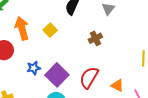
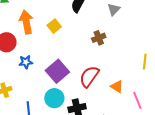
blue star: (34, 68) -> (26, 62), moved

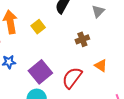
orange triangle: (117, 87) -> (101, 66), moved

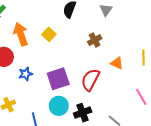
purple square: (40, 72) -> (58, 79), turned 30

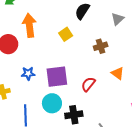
yellow square: (49, 34) -> (66, 34), moved
blue star: (26, 74) -> (28, 73), moved
red semicircle: (90, 80) -> (88, 84), size x0.7

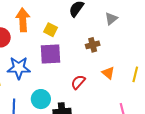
yellow square: (66, 34) -> (51, 30), moved, turned -32
blue star: (28, 73) -> (19, 68), size x1.6
purple square: (57, 77) -> (50, 54), moved

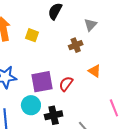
gray triangle: (111, 19) -> (91, 25), moved
purple square: (50, 54) -> (42, 82), moved

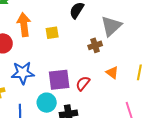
gray triangle: (91, 25) -> (111, 26), size x1.6
yellow square: (32, 35) -> (52, 33), turned -32

